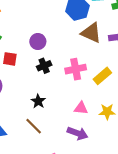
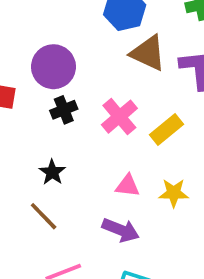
purple circle: (38, 42) -> (53, 67), size x1.5
pink cross: (76, 69) -> (119, 117), turned -30

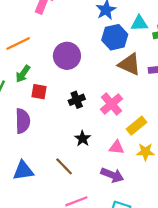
purple circle: (53, 67) -> (67, 56), moved
yellow rectangle: (166, 130) -> (136, 126), moved
black star: (52, 172) -> (83, 139), moved

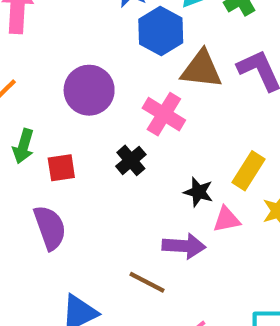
pink cross: (111, 104) -> (164, 114), moved
black star: (83, 139) -> (198, 192), moved
purple arrow: (112, 175) -> (184, 246), moved

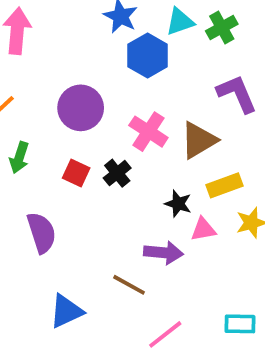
brown triangle: (201, 69) -> (199, 140), moved, turned -39
red square: (61, 168) -> (76, 173), moved, turned 32
yellow rectangle: (248, 171) -> (224, 185), turned 36

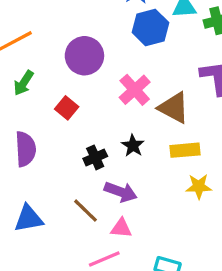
brown triangle: (199, 140) -> (174, 108), turned 44
black cross: (117, 173) -> (95, 157), moved
black star: (178, 204) -> (133, 146), moved
pink triangle: (203, 229) -> (121, 228), moved

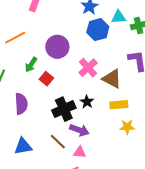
green arrow: (24, 83) -> (31, 65), moved
black cross: (95, 157) -> (64, 109), size x1.6

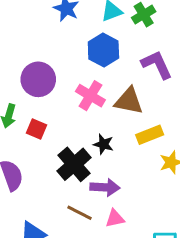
blue hexagon: (98, 30) -> (103, 50), moved

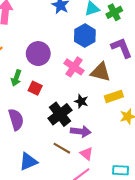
pink triangle: (115, 219) -> (86, 154), turned 48

